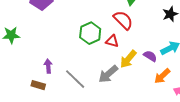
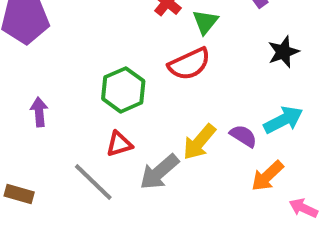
red semicircle: (123, 20) -> (189, 64), turned 110
red triangle: (112, 41) -> (119, 144), moved, turned -32
purple arrow: (48, 66) -> (39, 112), moved

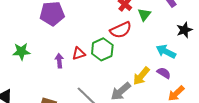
red semicircle: (189, 64) -> (121, 30), moved
cyan arrow: (283, 120) -> (166, 51), moved, turned -126
red triangle: (119, 144) -> (79, 54), moved

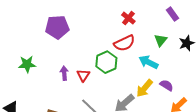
green triangle: (144, 15) -> (161, 40), moved
cyan arrow: (166, 51) -> (148, 62), moved
red triangle: (79, 54) -> (83, 75), moved, turned -40

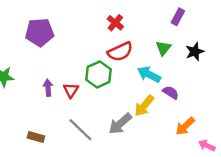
purple rectangle: (173, 14) -> (178, 17), turned 64
red cross: (128, 18) -> (115, 23), moved
purple semicircle: (167, 85) -> (171, 92), moved

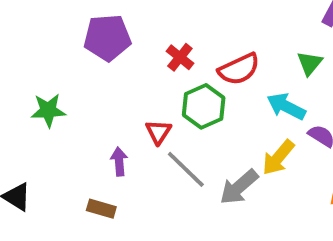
red cross: (115, 23) -> (180, 57), moved
purple arrow: (48, 88) -> (119, 161), moved
gray line: (80, 130) -> (186, 169), moved

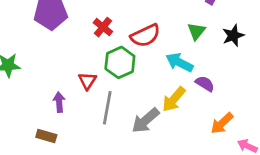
gray line: (186, 169) -> (107, 108), turned 56

